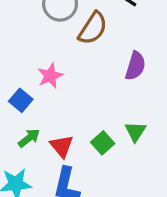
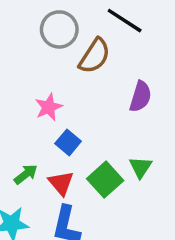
blue square: (21, 100) -> (68, 142), moved
green square: (103, 143) -> (105, 180), size x1.4

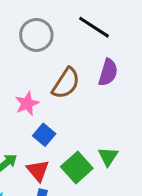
brown semicircle: (95, 56) -> (66, 83), moved
purple semicircle: (140, 97) -> (108, 72), moved

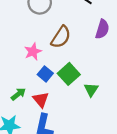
purple semicircle: (108, 72) -> (102, 29), moved
green square: (77, 167) -> (69, 74), moved

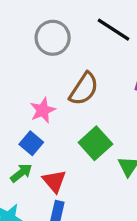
blue square: (45, 74) -> (31, 143), moved

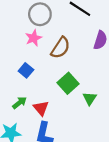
pink star: (43, 110) -> (33, 38), moved
blue square: (31, 143) -> (26, 70), moved

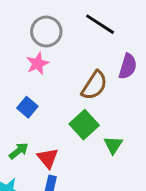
brown semicircle: (60, 48) -> (94, 85), moved

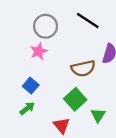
brown semicircle: (94, 85) -> (83, 68), turned 45
green arrow: (19, 151) -> (27, 108), moved
red triangle: (48, 158) -> (61, 125), moved

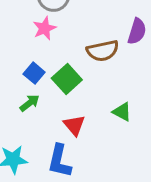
green square: (75, 99) -> (67, 79), moved
green triangle: (98, 115) -> (122, 112), turned -35

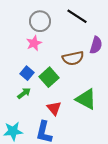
green triangle: (122, 112) -> (86, 99), size x1.6

